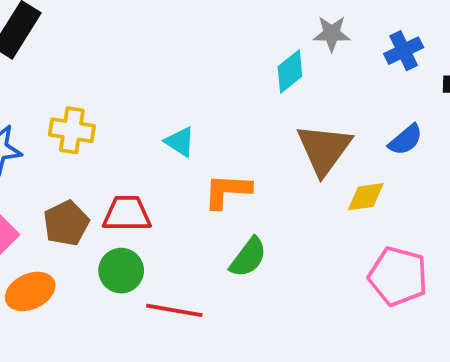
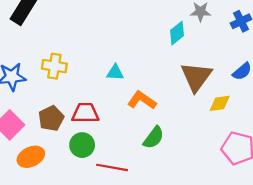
cyan triangle: (180, 142) -> (115, 72), turned -30
orange L-shape: (227, 191) -> (142, 100), turned 32

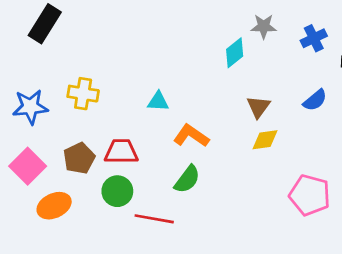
brown triangle: (196, 77) -> (258, 107), size x0.6
yellow diamond: (220, 103) -> (265, 140), moved
green semicircle: (154, 138) -> (187, 179), moved

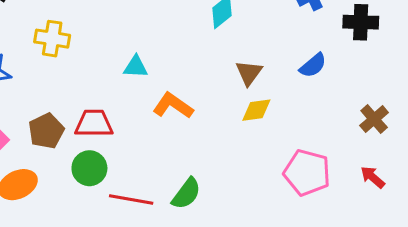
yellow cross: (83, 94) -> (52, 39), moved
green semicircle: (187, 179) -> (186, 194), moved

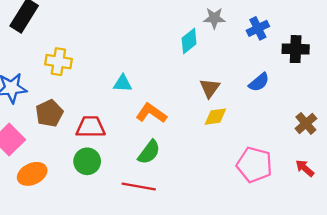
brown pentagon: (46, 131) -> (49, 113), moved
green semicircle: (186, 194) -> (149, 152), moved
red line: (131, 200) -> (139, 186), moved

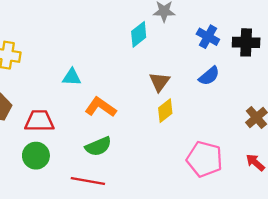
blue cross: (258, 28) -> (208, 37), moved, turned -35
yellow diamond: (215, 117) -> (165, 111), turned -30
green semicircle: (149, 152) -> (98, 146), turned 30

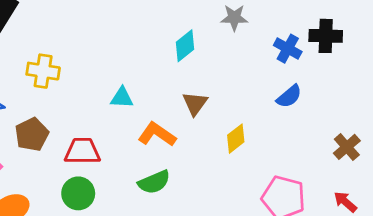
cyan diamond: (139, 34) -> (185, 46), moved
black cross: (246, 42) -> (326, 36), moved
brown triangle: (159, 82) -> (195, 103), moved

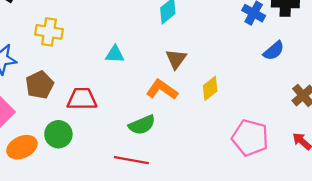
blue semicircle: (289, 96) -> (274, 51), moved
orange L-shape: (157, 134) -> (162, 90), moved
green circle: (78, 193) -> (58, 134), moved

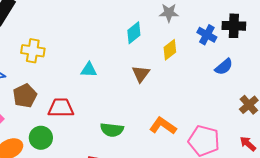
yellow diamond: (210, 88) -> (170, 50), moved
orange L-shape: (162, 90) -> (163, 126), moved
green semicircle: (142, 125) -> (112, 130), turned 30

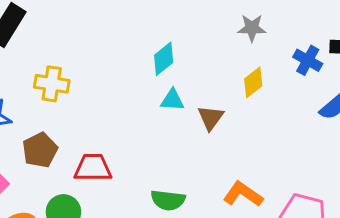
cyan diamond: (134, 33) -> (164, 59), moved
cyan triangle: (89, 70) -> (172, 100), moved

